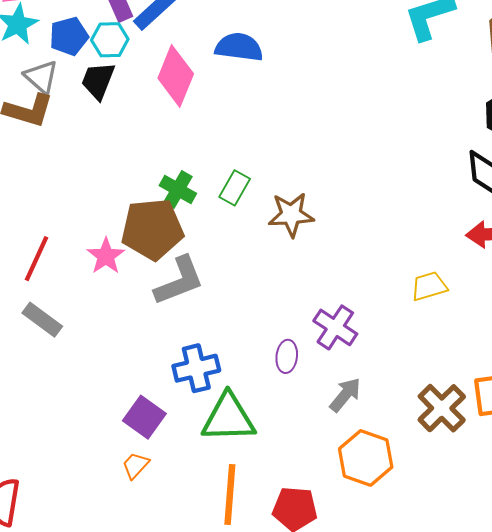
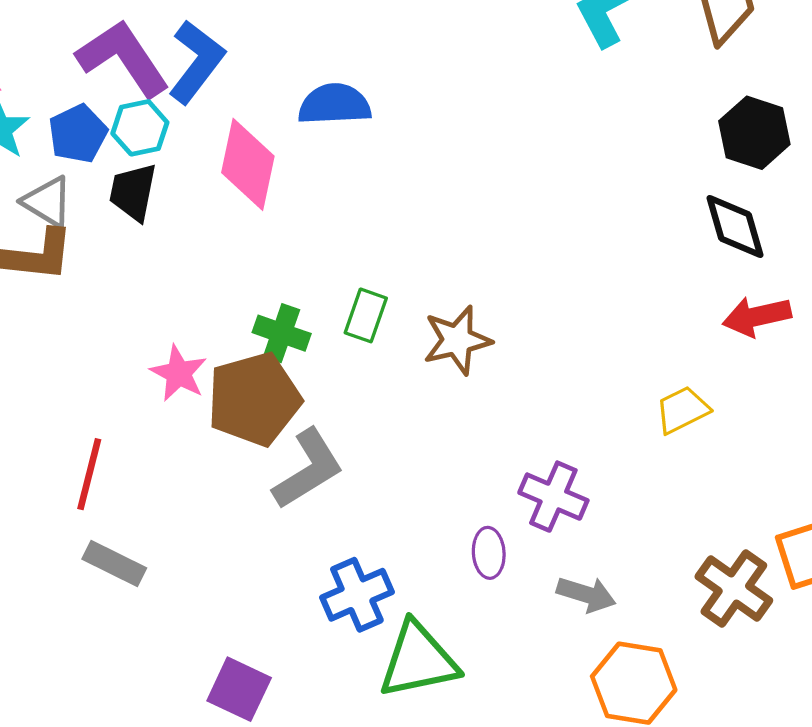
pink star: (106, 256) -> (179, 373), moved
gray arrow: (345, 395) -> (586, 594), turned 78
purple square: (144, 417) -> (239, 689), moved

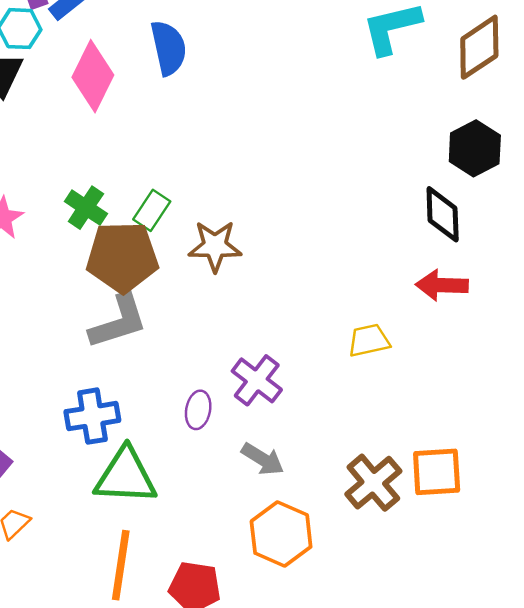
blue semicircle: (335, 104) -> (169, 48), turned 66
brown pentagon: (254, 399) -> (122, 257), moved
gray L-shape: (308, 469) -> (118, 322), moved

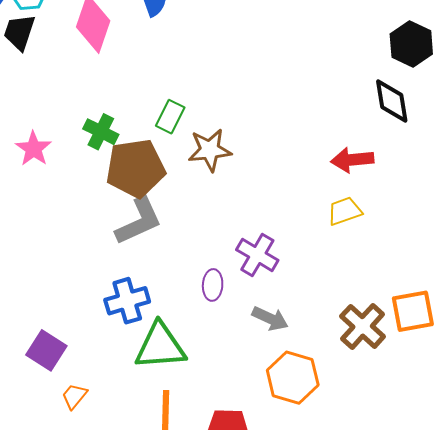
green rectangle: (152, 210) -> (170, 117), moved
red arrow: (442, 285) -> (352, 160), moved

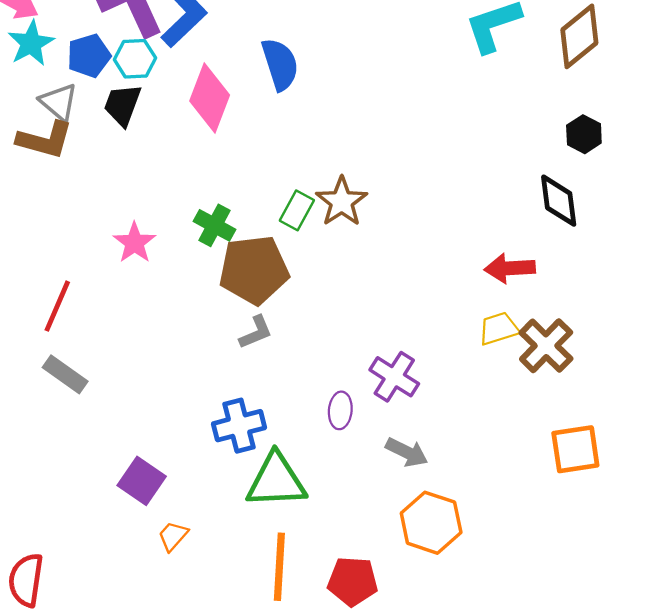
black hexagon: (411, 44) -> (584, 134), size x0.7
brown star: (210, 150) -> (342, 202), moved, turned -30
gray L-shape: (139, 221) -> (256, 332), size x0.6
brown cross: (363, 326) -> (546, 346), moved

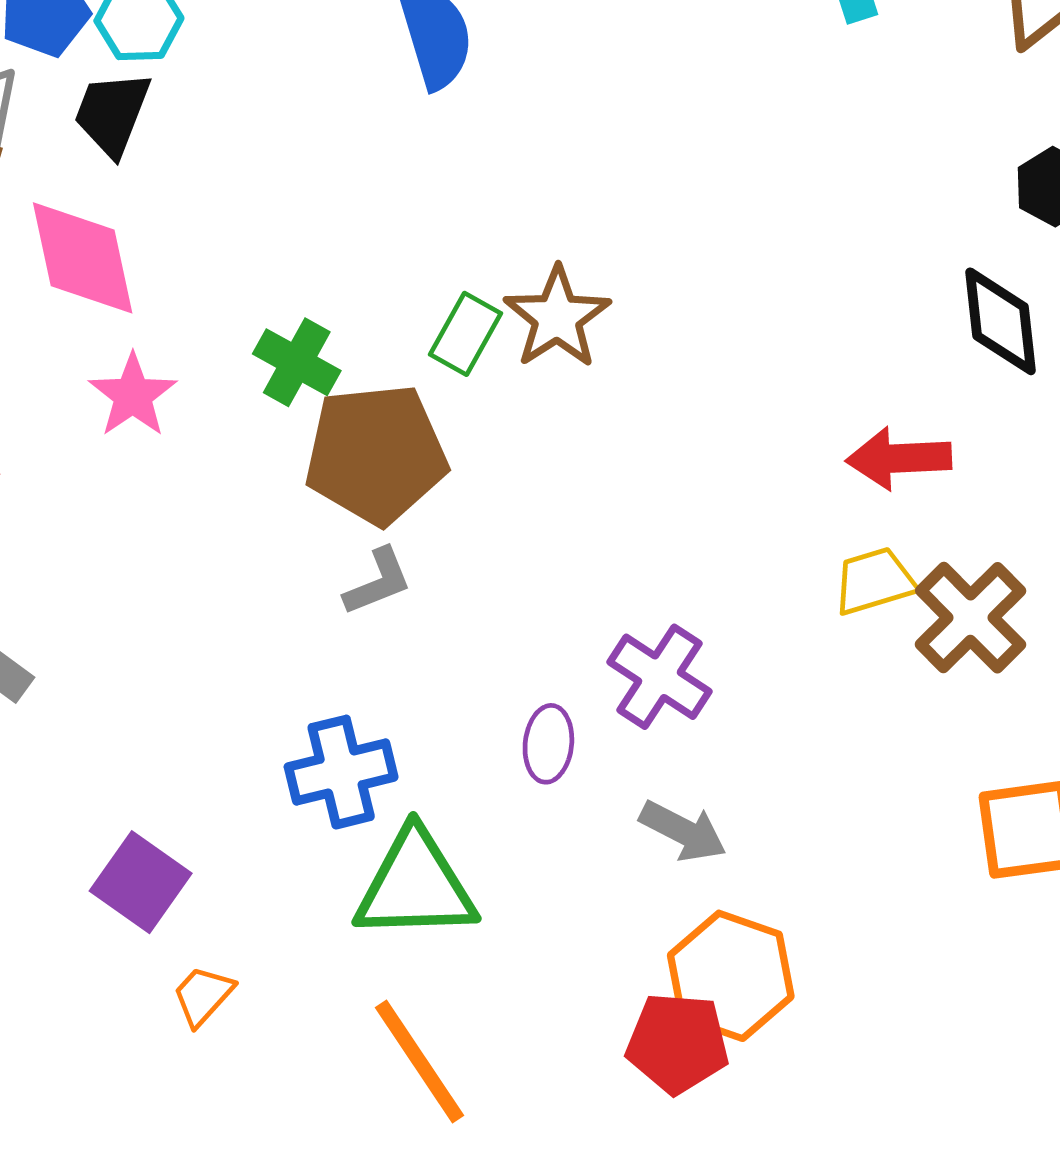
pink diamond: (210, 98) -> (83, 258), moved, turned -34
orange line: (279, 567) -> (420, 1061), turned -38
red pentagon: (353, 581) -> (677, 1043), moved

